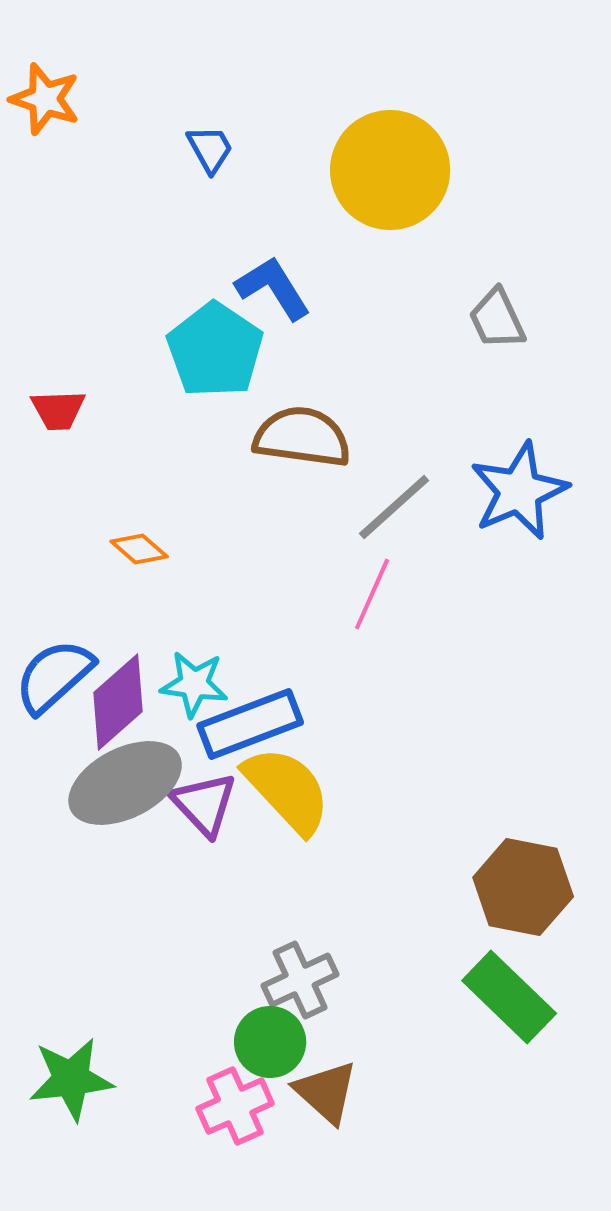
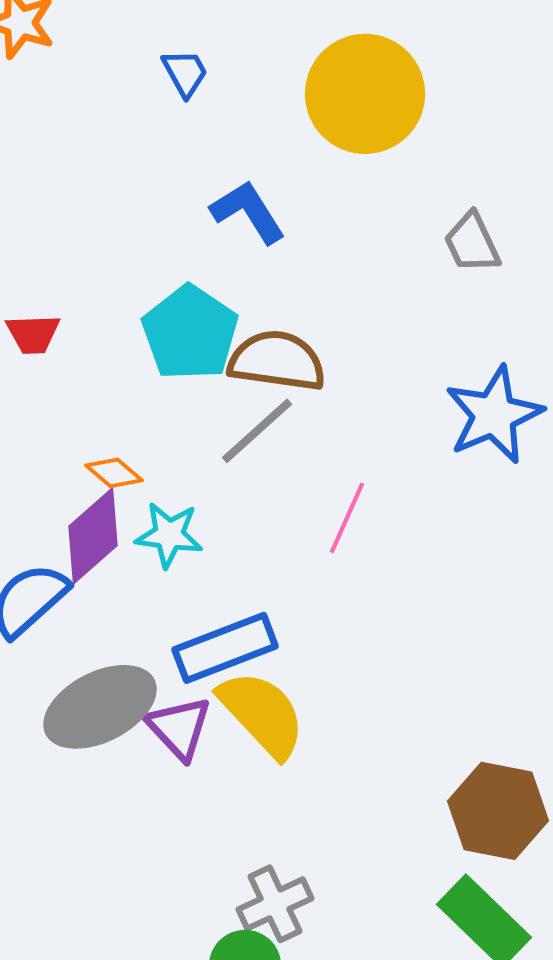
cyan pentagon: (215, 350) -> (190, 333), moved
gray line: (394, 507) -> (257, 431), moved
cyan star: (194, 684) -> (169, 535), moved
purple diamond: (118, 702) -> (93, 536), moved

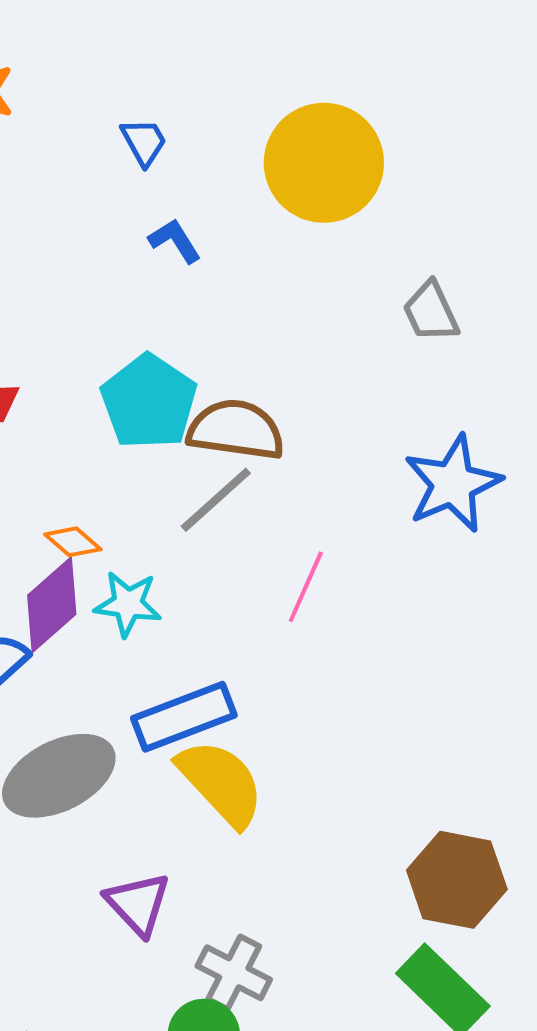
blue L-shape: (248, 212) -> (175, 241), moved, size x0.7
purple triangle: (179, 728) -> (138, 904), moved
gray cross: (275, 904) -> (234, 973), turned -38

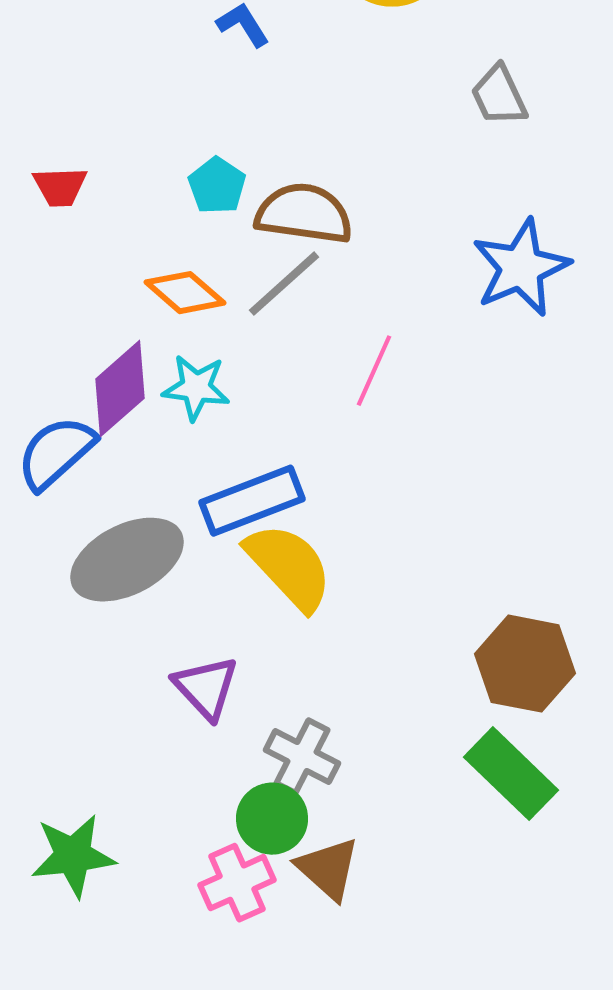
cyan pentagon: (149, 402) -> (217, 186), size x0.6
orange diamond: (73, 542) -> (185, 293), moved, size x1.4

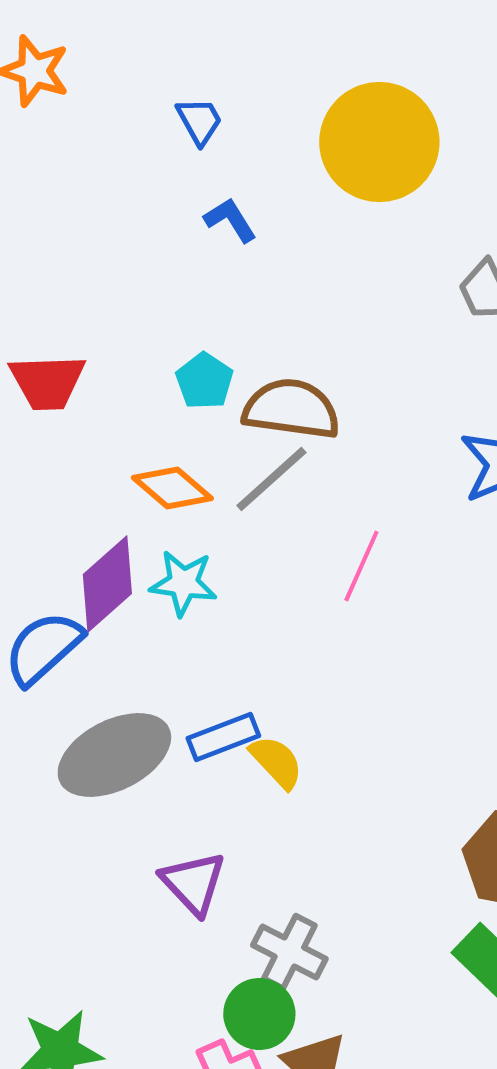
red trapezoid: (60, 187) -> (47, 382), size x1.4
blue rectangle: (252, 501) -> (223, 737), moved, size x0.7
yellow semicircle: (289, 567) -> (276, 762), size x0.6

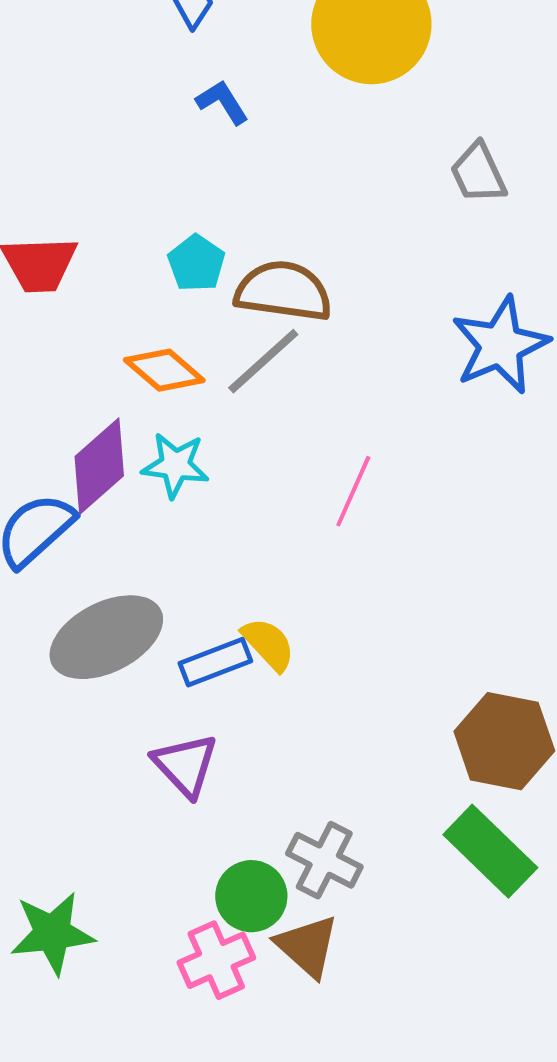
pink line: (361, 566) -> (353, 491), moved
blue rectangle: (223, 737) -> (215, 662), moved
gray cross: (289, 952) -> (324, 860), moved

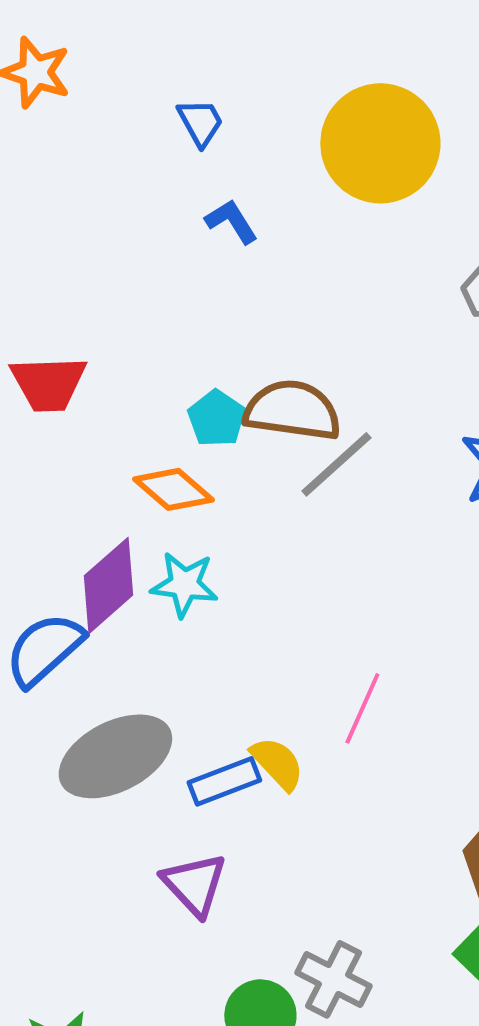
cyan pentagon: (196, 263) -> (216, 418), moved
gray line: (263, 361) -> (336, 464), moved
pink line: (353, 491) -> (362, 708), moved

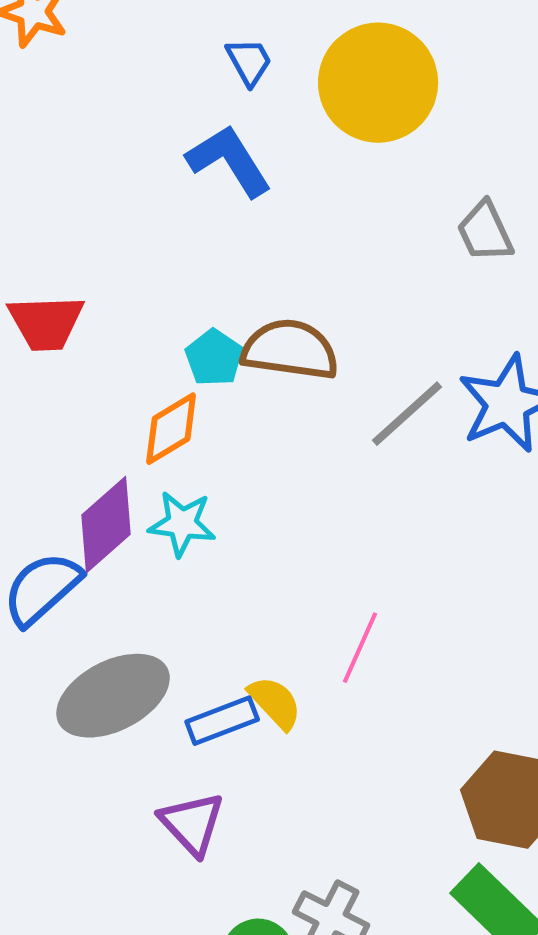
blue trapezoid: (200, 122) -> (249, 62), moved
blue L-shape: (231, 221) -> (229, 161), size x1.6
gray line: (336, 464) -> (407, 414), moved
orange diamond: (173, 489) -> (171, 429), turned -72

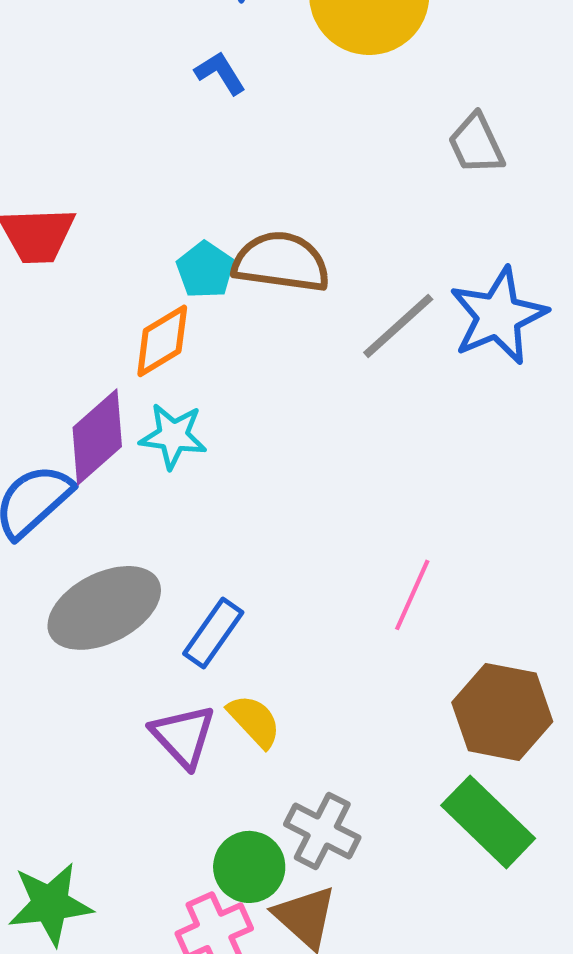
blue L-shape: (229, 161) -> (220, 73), size x0.6
pink line: (360, 648) -> (412, 595), moved
yellow semicircle: (275, 703) -> (254, 721), moved
blue rectangle: (222, 721) -> (213, 633), turned -34

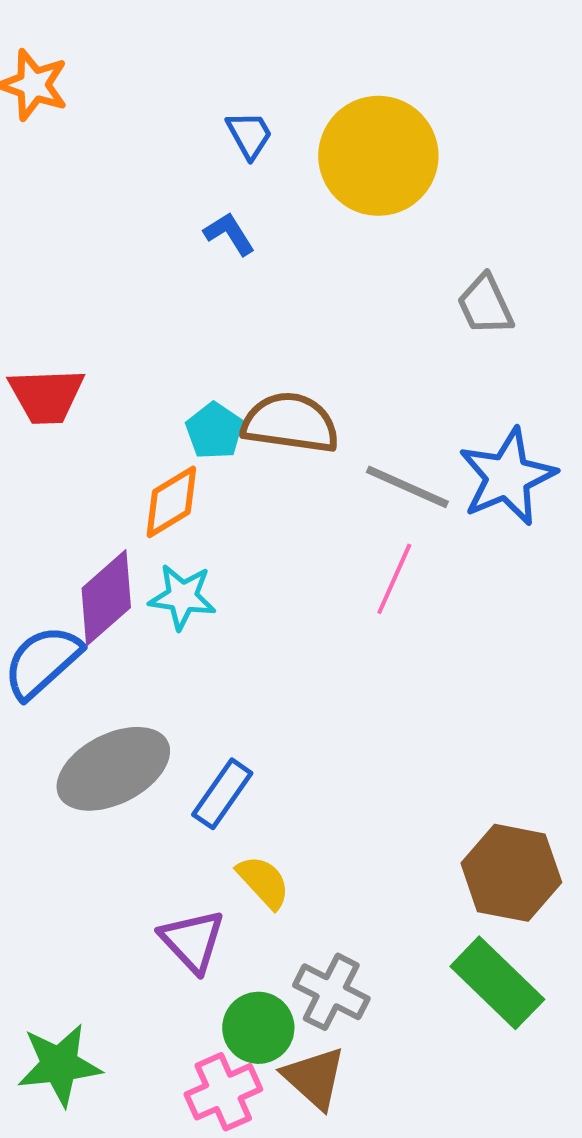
gray line: (398, 326) -> (407, 487), turned 66
pink line: (412, 595) -> (394, 579), moved
purple triangle: (183, 736) -> (192, 941), moved

